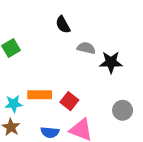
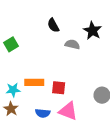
black star: (111, 62) -> (92, 31), moved, turned 30
red square: (69, 101) -> (59, 88), turned -32

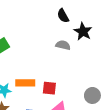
black semicircle: (53, 25) -> (63, 16), moved

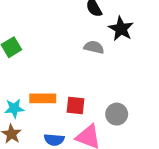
gray circle: (92, 95) -> (117, 114), moved

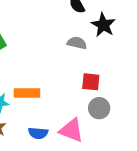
red square: (75, 106) -> (91, 82), moved

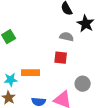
red square: (91, 82) -> (61, 58), moved

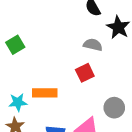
red square: (61, 58) -> (85, 73), turned -32

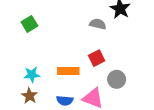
red square: (85, 73) -> (97, 58), moved
orange rectangle: (45, 93) -> (68, 71), moved

